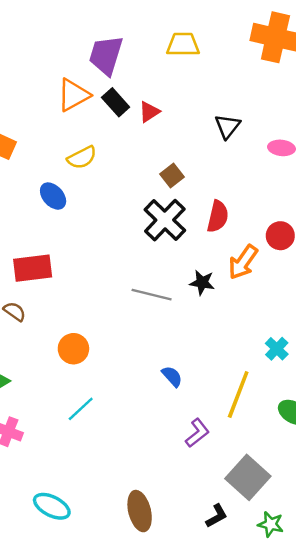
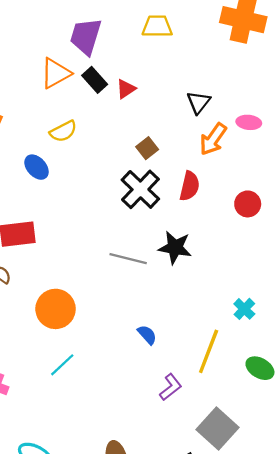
orange arrow: (243, 262) -> (213, 139), moved
black star: (202, 283) -> (175, 247), size x1.4
orange circle: (73, 349) -> (56, 309), size x1.4

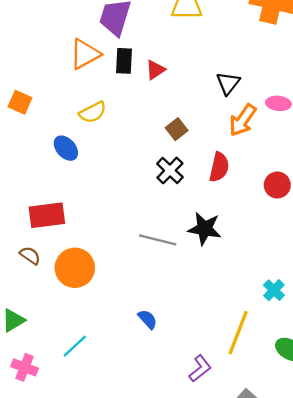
black rectangle: (95, 80) -> (124, 61), turned 45
black cross: (140, 189) -> (170, 170), size x0.7
orange circle: (56, 309) -> (75, 268), moved
blue semicircle: (147, 335) -> (148, 319), moved
cyan line: (62, 365) -> (75, 346), moved

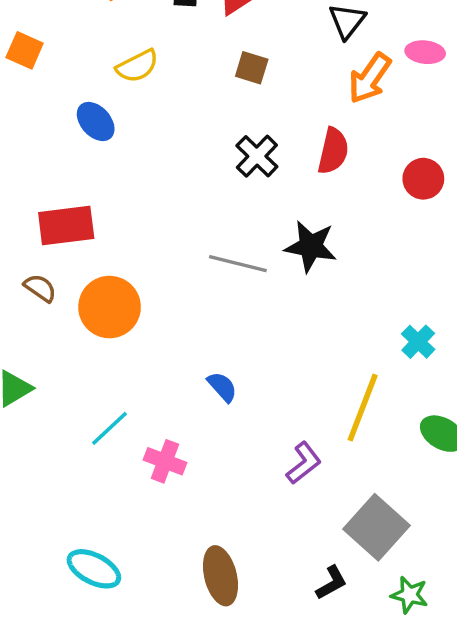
brown square: (177, 129) -> (252, 68), moved, turned -35
pink cross: (24, 367) -> (165, 461), moved

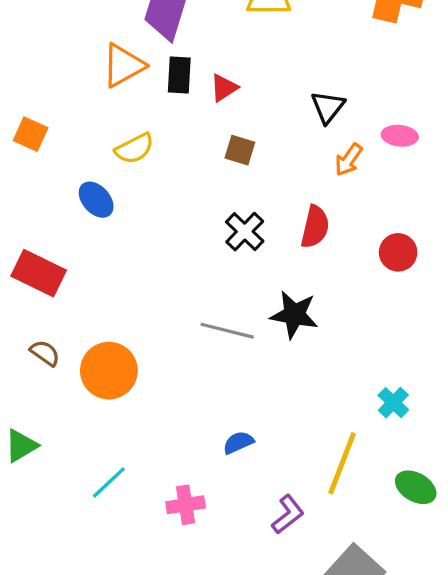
orange arrow: (370, 78) -> (349, 160), size x0.7
red rectangle: (66, 226) -> (39, 273), moved, turned 33
blue semicircle: (222, 387) -> (238, 443), moved, turned -72
pink cross: (165, 461) -> (186, 505), moved, turned -30

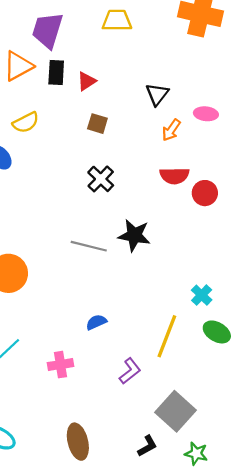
red semicircle: (315, 227) -> (174, 176), moved, turned 76
green ellipse: (416, 487) -> (217, 332), moved

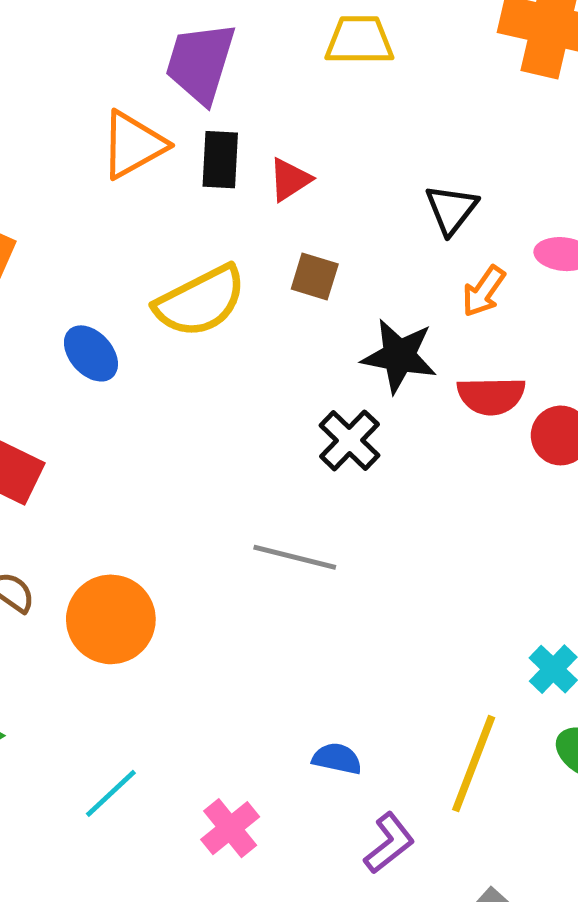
yellow semicircle: (26, 122) -> (200, 301), moved, size x1.5
black cross: (101, 179) -> (349, 440), moved
black star: (134, 235) -> (399, 356), moved
blue semicircle: (96, 322) -> (337, 759), moved, turned 36
pink cross: (60, 365) -> (230, 828), turned -30

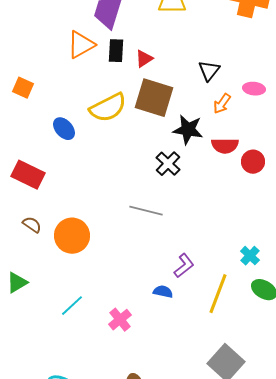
brown square: (315, 276) -> (154, 98), size x2.0
purple L-shape: (389, 843) -> (184, 266), moved

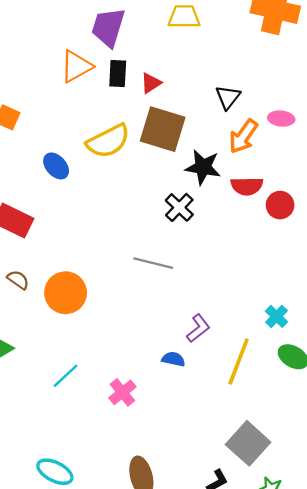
orange arrow: (222, 104) -> (243, 136), size x1.4

